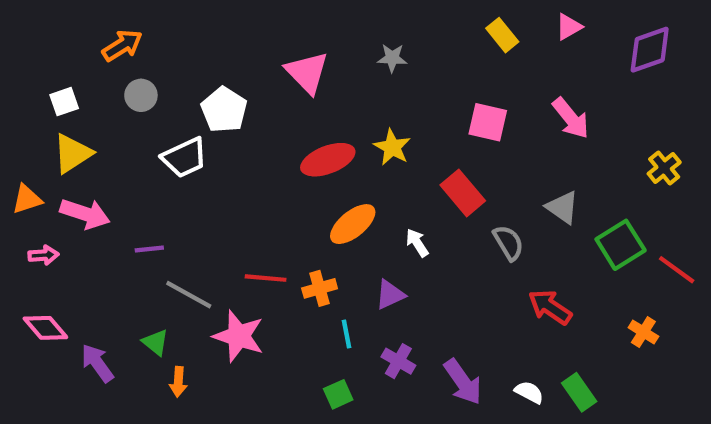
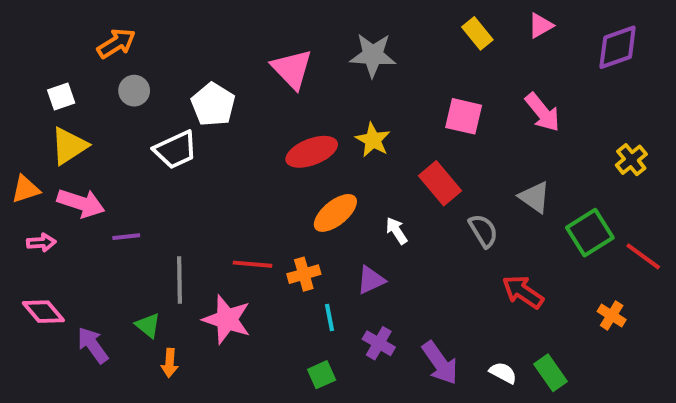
gray star: (392, 58) -> (373, 55), size x1.6
purple line: (149, 249) -> (126, 237), moved
gray line: (189, 295) -> (180, 280), turned 60

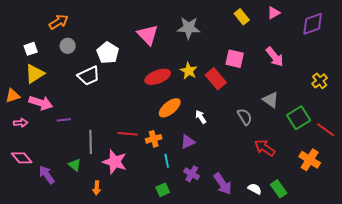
red rectangle: (440, 183) -> (216, 79), moved
orange cross: (612, 316) -> (310, 160), size x1.5
orange arrow: (170, 363) -> (97, 188), moved

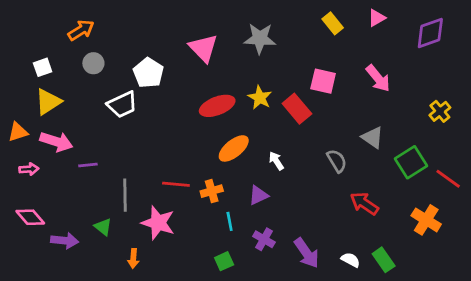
purple arrow: (47, 175) -> (65, 241), turned 132

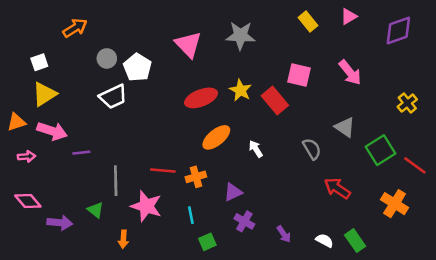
gray circle: (93, 63) -> (107, 58), moved
purple triangle: (258, 195) -> (233, 192), moved
cyan line: (230, 221) -> (191, 215), moved
purple arrow: (307, 253) -> (284, 234), size x0.6

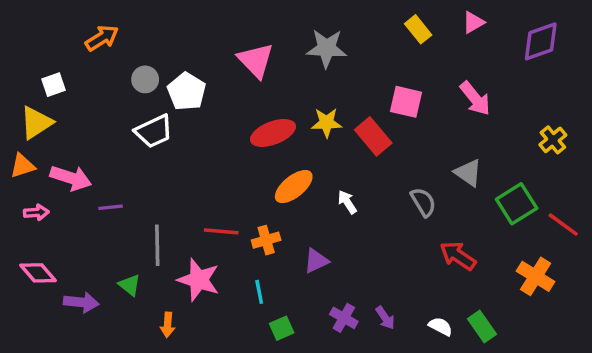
yellow star: (240, 90) -> (327, 123), turned -30
yellow triangle: (44, 94) -> (36, 123), moved
purple cross: (244, 221) -> (344, 318), moved

